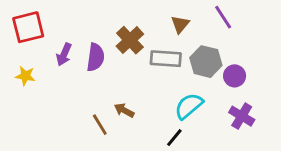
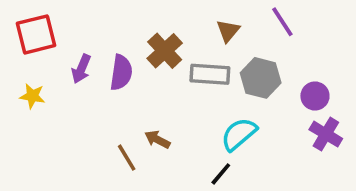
purple circle: (235, 76) -> (315, 96), moved
purple cross: (242, 116) -> (326, 134), moved

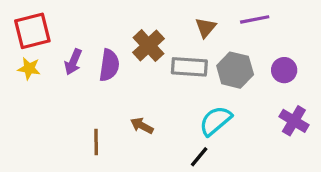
purple line: (282, 22) -> (255, 19), turned -68
yellow star: (32, 96) -> (29, 68), moved
purple circle: (315, 96) -> (284, 70), moved
brown line: (127, 158) -> (96, 142), moved, turned 30

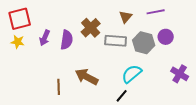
purple circle: (284, 70) -> (166, 37), moved
brown arrow: (142, 126) -> (87, 77), size x1.6

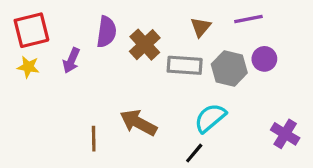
purple semicircle: (67, 40) -> (106, 32), moved
purple cross: (180, 74) -> (285, 134), moved

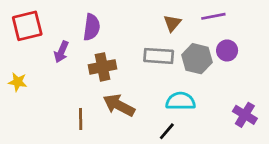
brown cross: (145, 45) -> (102, 67), moved, turned 32
yellow star: (28, 67) -> (18, 82), moved
cyan semicircle: (210, 118) -> (181, 101), turned 40

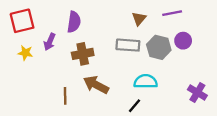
yellow star: (18, 82) -> (25, 53), moved

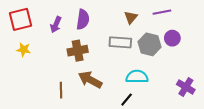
purple semicircle: (74, 22) -> (83, 19), moved
purple arrow: (50, 42) -> (56, 25), moved

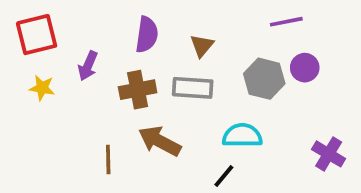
brown triangle: (131, 17) -> (202, 46), moved
purple arrow: (56, 25) -> (88, 66), moved
gray rectangle: (120, 42) -> (193, 88), moved

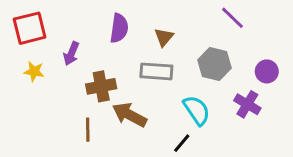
purple line: (286, 22) -> (232, 18), turned 55
purple circle: (305, 68) -> (267, 71), moved
brown cross: (138, 90) -> (101, 86), moved
cyan semicircle: (242, 136) -> (197, 110), turned 56
purple cross: (329, 154) -> (247, 104), moved

